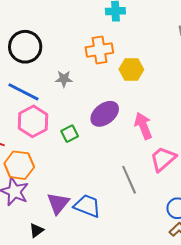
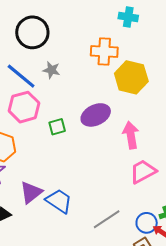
yellow hexagon: (131, 69) -> (131, 77), size x1.4
gray star: (64, 79) -> (51, 70), moved
gray line: (129, 180) -> (107, 219), moved, turned 68

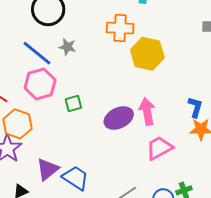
purple ellipse: (96, 115) -> (119, 118), moved

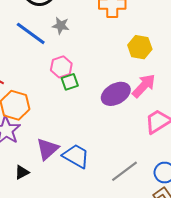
yellow hexagon: (147, 54) -> (140, 47), moved, size x0.7
pink hexagon: (40, 84) -> (61, 67), moved, size x0.7
pink arrow: (147, 111) -> (144, 86), turned 56

